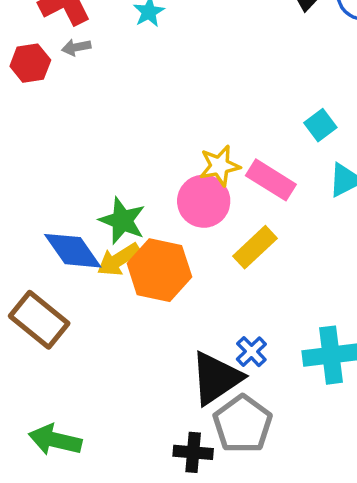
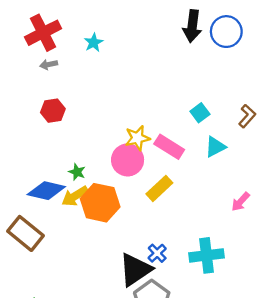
red hexagon: (30, 63) -> (53, 111), moved
green star: (122, 221) -> (77, 172), size x0.6
blue diamond: (73, 251) -> (46, 191), turned -42

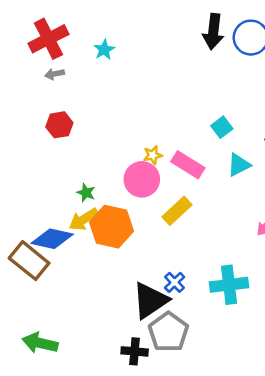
yellow star: (137, 138) -> (153, 155), size x0.7
blue diamond: (46, 191) -> (52, 239), moved

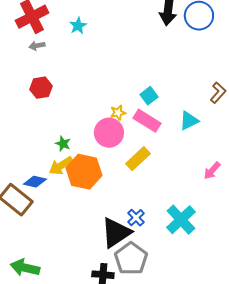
cyan square: (222, 127) -> (149, 96), moved
blue diamond: (52, 239) -> (35, 182), size x0.7
cyan cross: (229, 285) -> (181, 220), turned -36

